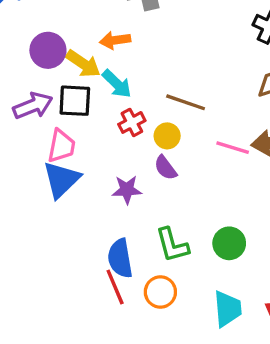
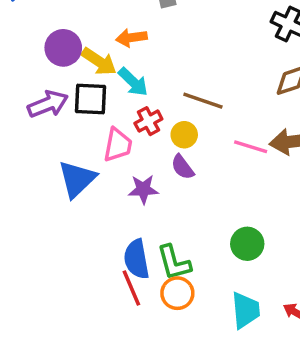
pink trapezoid: (61, 146) -> (118, 145), moved
green L-shape: (172, 245) -> (174, 263), moved

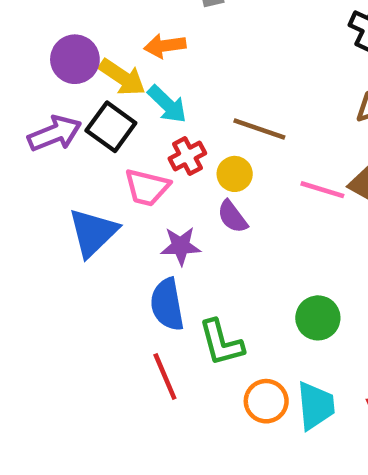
black square: (90, 99) -> (111, 127), turned 33
pink trapezoid: (118, 145) -> (147, 187), turned 93
blue semicircle: (136, 259) -> (167, 304), moved
orange circle: (177, 293) -> (266, 401), moved

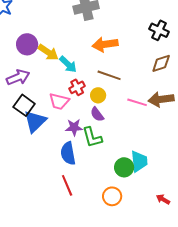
orange arrow: (165, 46) -> (105, 44), moved, size x1.4
black square: (111, 127) -> (24, 105), moved
green circle: (318, 318) -> (124, 167), moved
green L-shape: (221, 343) -> (92, 137), moved
cyan trapezoid: (316, 406) -> (139, 161), moved

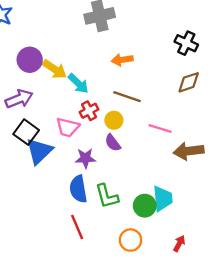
orange arrow: (105, 44) -> (122, 60), size x0.7
brown arrow: (161, 99) -> (189, 151), moved
green L-shape: (92, 137) -> (107, 196), moved
red arrow: (163, 199) -> (179, 244), moved, turned 88

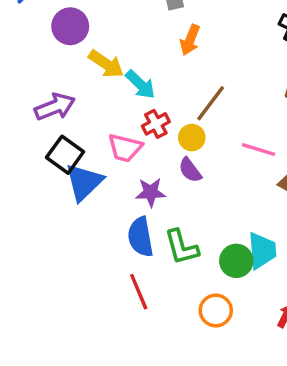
purple circle: (30, 60) -> (70, 26), moved
orange arrow: (122, 60) -> (190, 40), moved, turned -60
brown line: (127, 97) -> (211, 103), turned -72

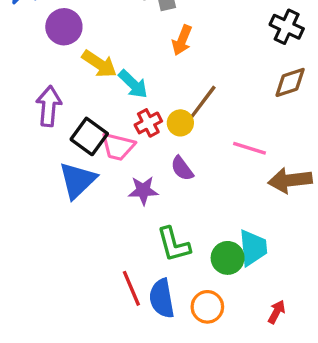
purple arrow: (55, 107) -> (49, 106), turned -63
yellow circle: (192, 138) -> (180, 123), moved
black square: (65, 155) -> (89, 136), moved
blue semicircle: (140, 237) -> (162, 298), moved

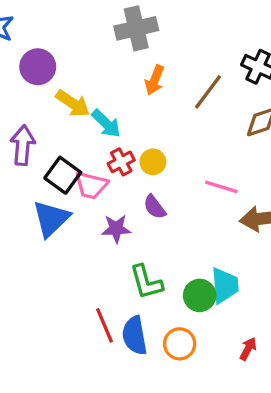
brown line: (202, 103) -> (208, 92), moved

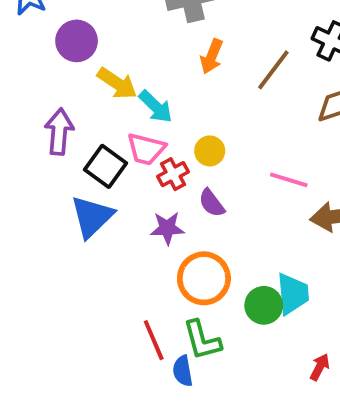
red cross: (121, 162) -> (173, 174), moved
pink trapezoid: (91, 185) -> (146, 149), moved
green L-shape: (146, 282) -> (202, 340), moved
blue semicircle: (135, 335) -> (183, 371), moved, size x0.7
orange circle: (180, 344) -> (204, 278), moved, size x1.4

